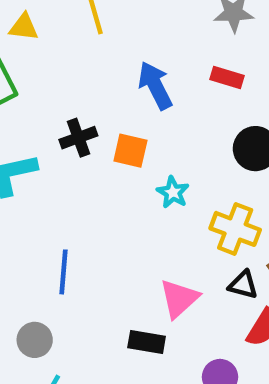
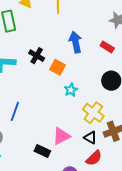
black cross: (78, 138) -> (37, 56), turned 35

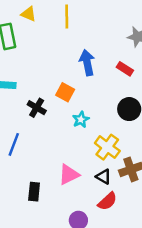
black cross: (37, 56) -> (37, 108), moved
black rectangle: (42, 151) -> (34, 192), moved, turned 70

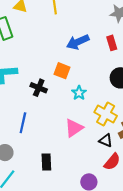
blue arrow: (87, 63) -> (78, 42), turned -95
red rectangle: (125, 69) -> (112, 43), turned 48
pink triangle: (69, 175) -> (74, 128), moved

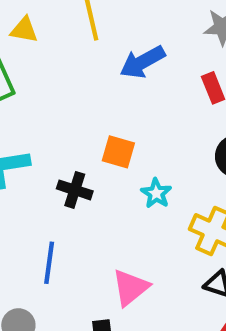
blue arrow: (78, 42) -> (142, 62), moved
pink triangle: (74, 128) -> (130, 288), moved

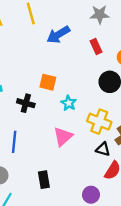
pink triangle: (130, 288) -> (63, 137), moved

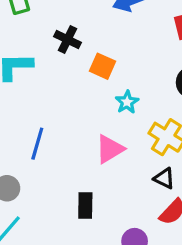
black cross: (26, 103) -> (68, 40), moved
black rectangle: (44, 180) -> (85, 206), moved

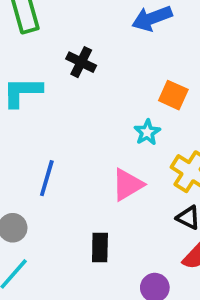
orange square: (102, 66) -> (173, 95), moved

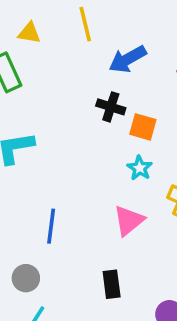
black cross: (81, 62) -> (111, 107), moved
orange square: (173, 95) -> (143, 127), moved

